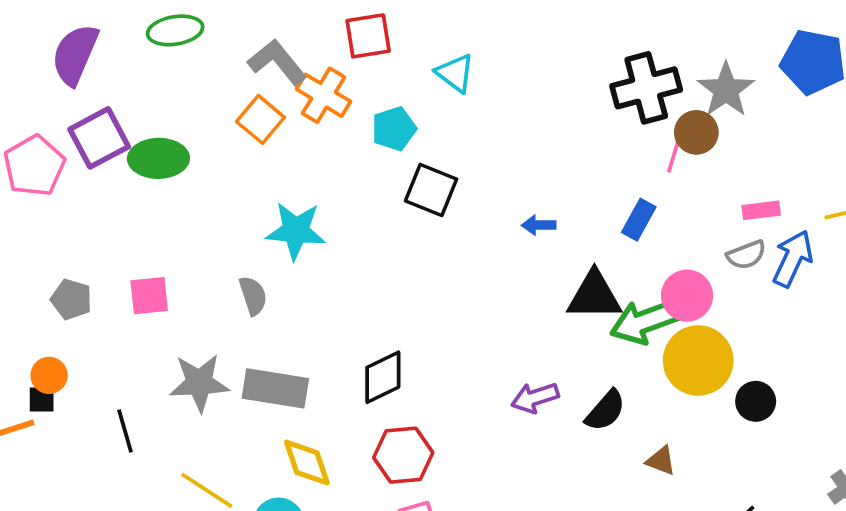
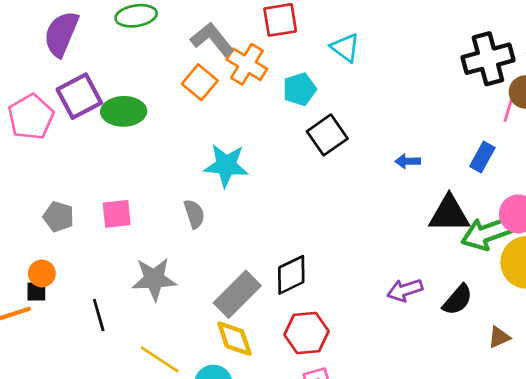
black square: (431, 190) -> (327, 135), turned 33
gray rectangle: (275, 388) -> (237, 294), moved, turned -54
brown triangle: (661, 461) -> (499, 337), turned -45

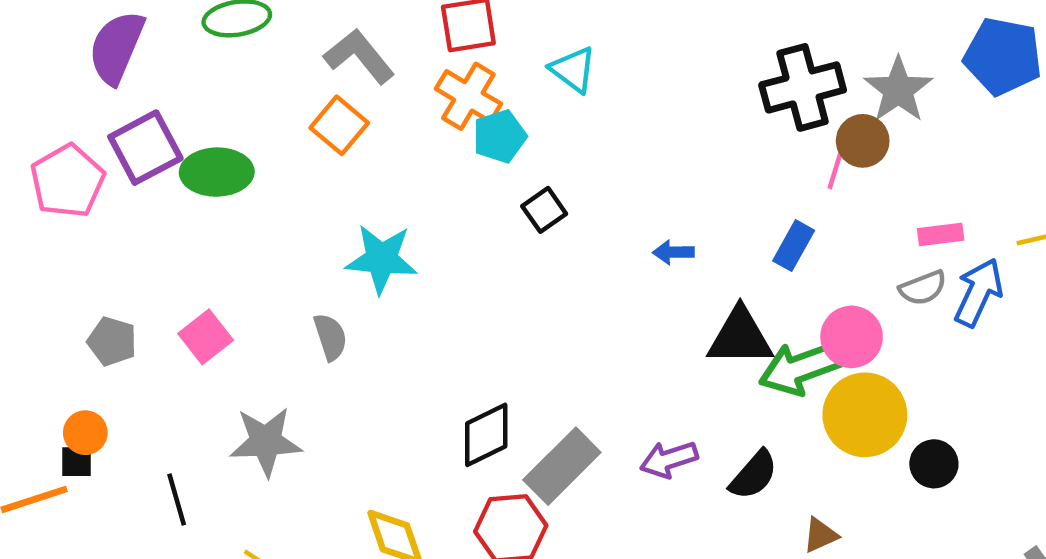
orange cross: (247, 64) -> (468, 96), moved
black square: (327, 135) -> (544, 210), size x0.7
pink square: (117, 214) -> (206, 337), turned -32
gray rectangle: (237, 294) -> (562, 466), moved

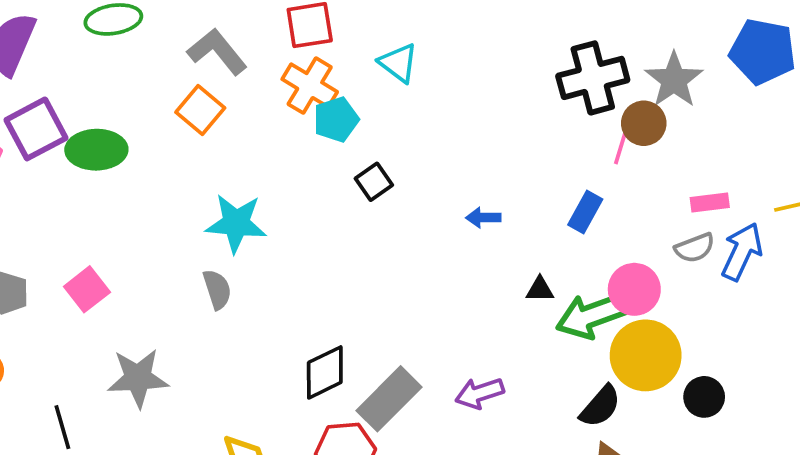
gray semicircle: (330, 337) -> (217, 289), moved
black triangle: (740, 337) -> (540, 289), size x0.5
black semicircle: (754, 475) -> (600, 406), moved

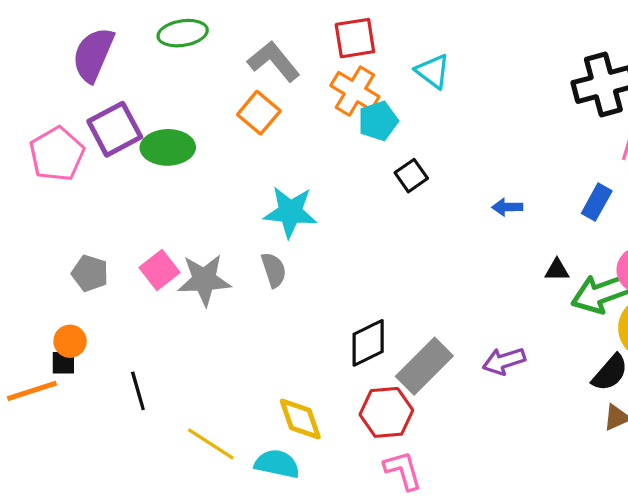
gray star: (138, 378) -> (204, 280), moved

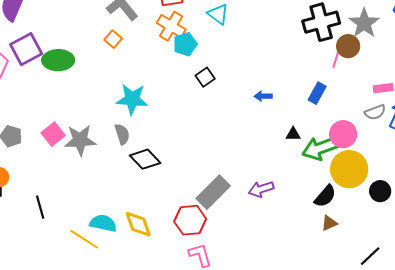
orange square: (259, 113) -> (113, 39), size x0.7
black diamond: (368, 343) -> (145, 159), moved, turned 72
cyan semicircle: (277, 464) -> (103, 223), moved

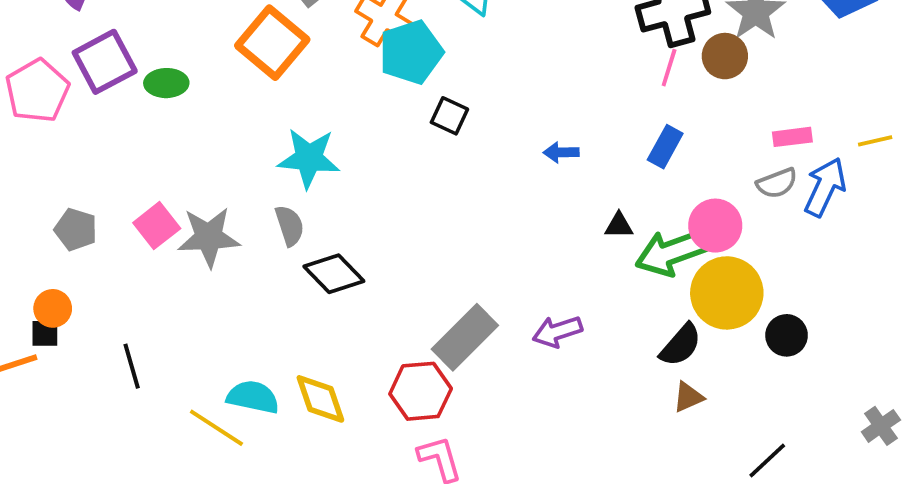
orange square: (113, 39) -> (272, 43), size x2.0
cyan pentagon: (185, 44) -> (411, 52), size x1.4
pink line: (336, 58) -> (669, 68), moved
green ellipse: (58, 60) -> (166, 83), size x0.7
black square: (205, 77) -> (449, 116), turned -30

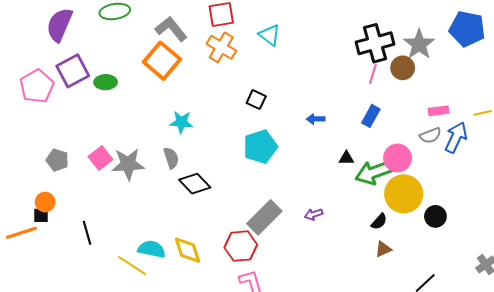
cyan pentagon: (411, 52) -> (260, 147), moved
cyan star: (309, 158) -> (181, 122), size x0.7
purple arrow: (557, 332) -> (314, 214), size x0.7
black semicircle: (681, 345) -> (379, 222), size x0.7

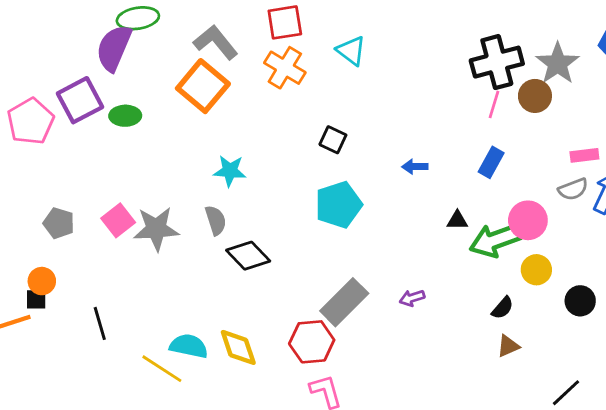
purple semicircle: (59, 25) -> (114, 48), moved
yellow circle: (404, 194) -> (536, 270), size x0.6

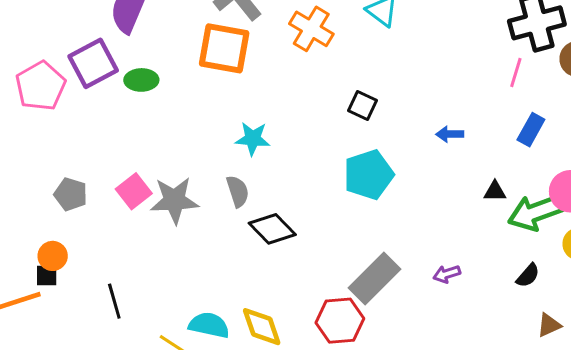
orange square: (203, 86) -> (224, 48), turned -30
pink line: (494, 104) -> (516, 72), moved
black semicircle: (502, 308) -> (528, 276), moved

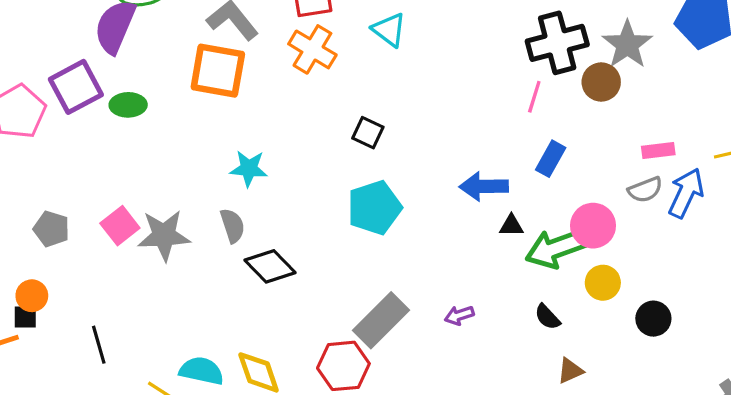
blue arrow: (450, 134) -> (484, 186), moved, size x1.6
black semicircle: (528, 276) -> (547, 317), turned 96

